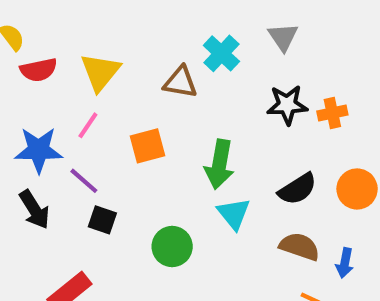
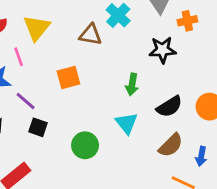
orange cross: (332, 113) -> (187, 21), moved
pink line: (88, 125) -> (19, 57), moved, turned -54
green arrow: (219, 164) -> (132, 84), moved, size x0.7
brown semicircle: (300, 247) -> (171, 145), turned 116

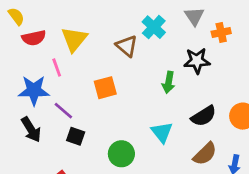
brown triangle: (91, 35) -> (127, 46), turned 30
green arrow: (132, 84) -> (169, 82), moved

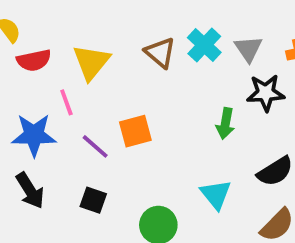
gray triangle: (194, 16) -> (248, 49), moved
brown triangle: (127, 46) -> (160, 53), moved
purple line: (63, 111) -> (95, 146), moved

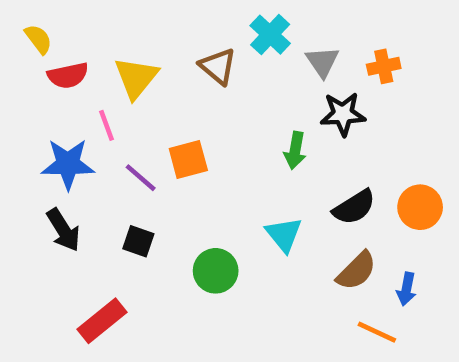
cyan cross: (204, 45) -> (270, 35), moved

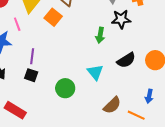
orange square: (188, 159) -> (53, 17), moved, turned -36
purple line: (141, 178) -> (32, 56), moved, turned 56
brown semicircle: (356, 271) -> (112, 105), moved
red rectangle: (102, 321) -> (15, 110), turned 70

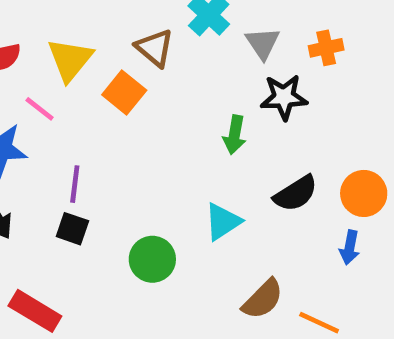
pink line: (17, 24) -> (40, 109), turned -32
cyan triangle: (95, 72) -> (223, 222), turned 36
blue arrow: (149, 96) -> (350, 248), moved

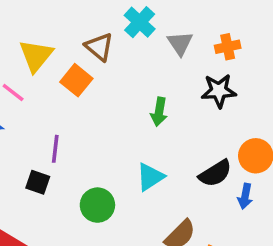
black star: (284, 97) -> (219, 91), moved
purple line: (75, 184) -> (55, 149), moved
black semicircle: (296, 193) -> (215, 173), moved

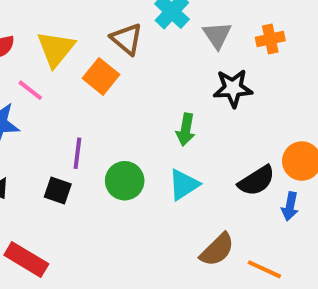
black star: (219, 91) -> (233, 88), moved
green arrow: (159, 112) -> (186, 130), moved
green circle: (97, 205) -> (125, 181), moved

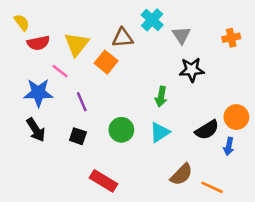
brown triangle: (127, 39) -> (123, 38), turned -45
orange cross: (270, 39) -> (231, 38), moved
purple line: (77, 153) -> (82, 102), moved, turned -30
red rectangle: (26, 259) -> (103, 181), moved

